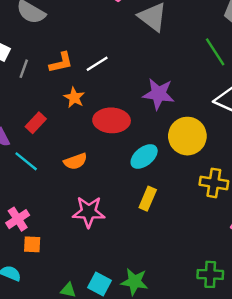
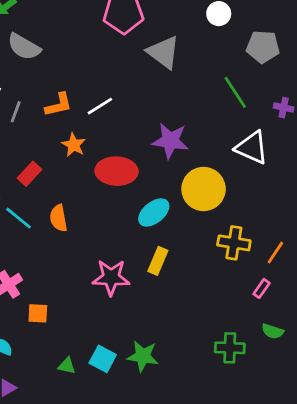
orange semicircle: (75, 161) -> (59, 218), moved, turned 100
pink star: (89, 212) -> (111, 277), moved
orange square: (32, 244) -> (38, 313), moved

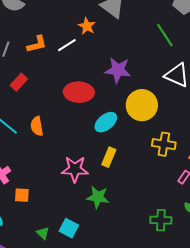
orange star: (74, 145) -> (87, 26), moved
red rectangle: (29, 174) -> (19, 82), moved
green star: (143, 356) -> (98, 197), moved
green triangle: (67, 366) -> (43, 233), turned 32

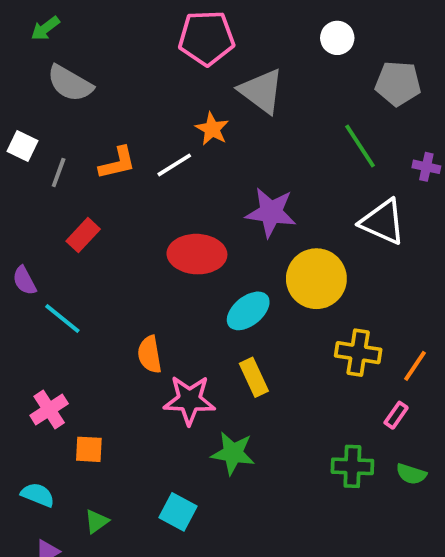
orange semicircle: (37, 126) -> (150, 355), moved
yellow rectangle: (109, 157) -> (254, 377), turned -48
green cross: (161, 220) -> (352, 466), moved
green triangle: (43, 233) -> (96, 521), moved, turned 40

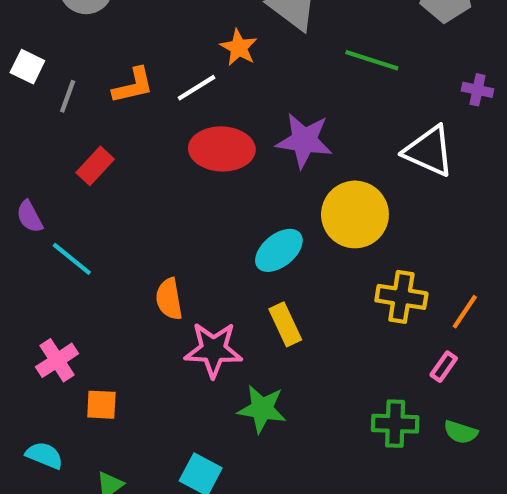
green line: (360, 146) -> (372, 60), moved, turned -39
red ellipse: (197, 254) -> (222, 149), moved

